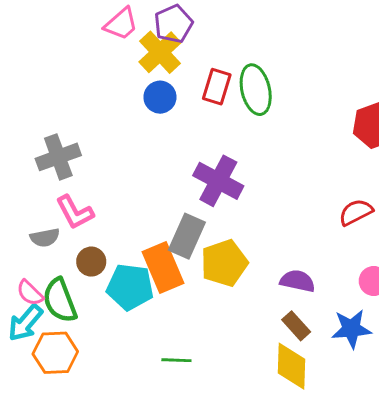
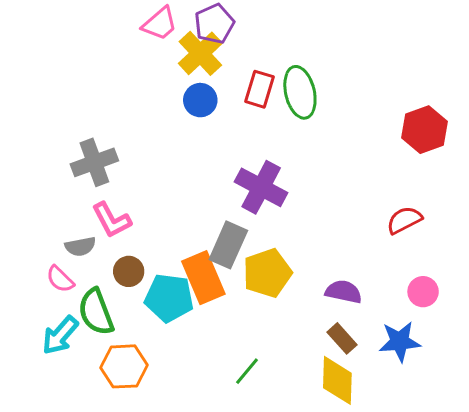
pink semicircle: (30, 293) -> (60, 279), moved
orange hexagon: (55, 353) -> (124, 366), moved
green line: (176, 360) -> (247, 371), moved, turned -52

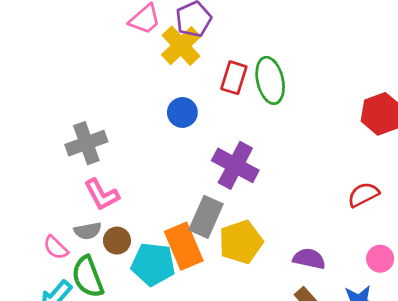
blue circle: (200, 100) -> (182, 112), moved
gray semicircle: (80, 246) -> (88, 231), moved

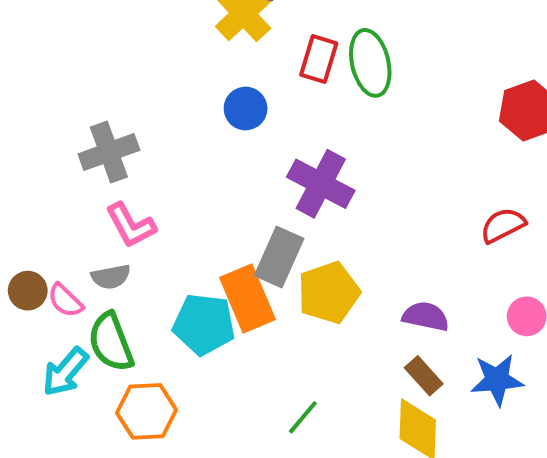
brown circle: (117, 241) -> (28, 291), moved

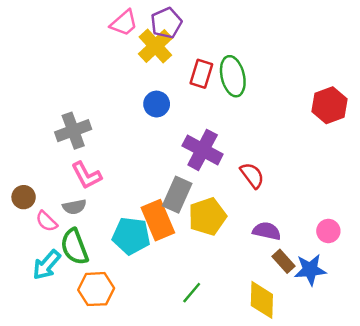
red semicircle: (503, 225) -> (252, 175), moved, turned 80
brown circle: (28, 291) -> (24, 197), moved
brown rectangle: (424, 376) -> (284, 261), moved

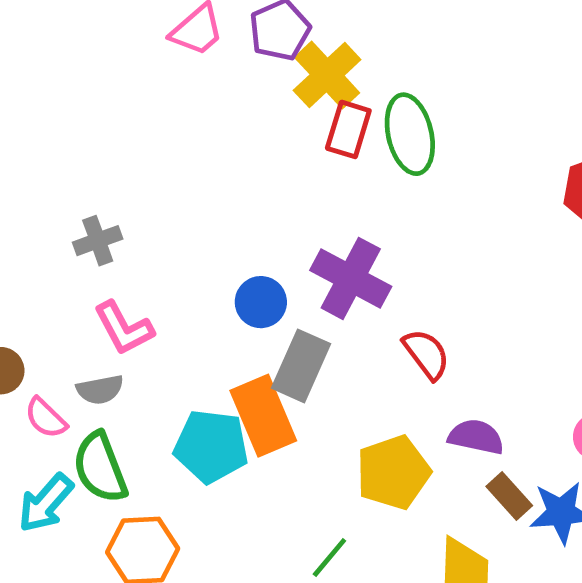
yellow cross: (155, 46) -> (327, 75), moved
blue circle: (157, 104) -> (261, 302), moved
gray cross: (73, 131) -> (98, 241), size x0.7
red semicircle: (252, 175) -> (426, 354), moved
yellow pentagon: (207, 216) -> (393, 472), moved

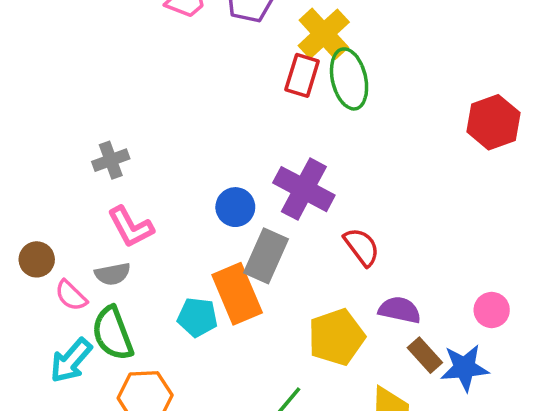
yellow cross: (327, 75) -> (324, 34), moved
cyan pentagon: (211, 446) -> (197, 317), size x0.7

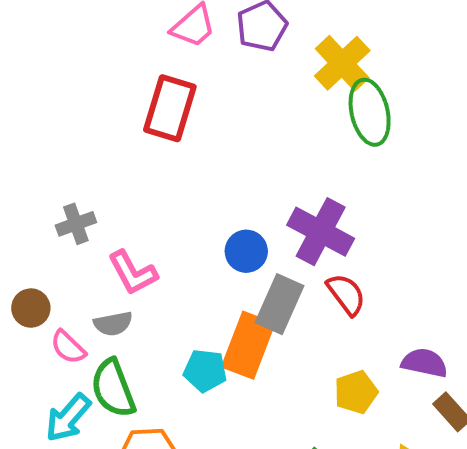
red rectangle: (302, 75) -> (170, 108), moved, size x1.4
gray cross: (111, 160) -> (76, 224), moved
red semicircle: (362, 247) -> (346, 294), moved
orange rectangle: (237, 294) -> (248, 345), turned 44
yellow pentagon: (336, 337) -> (356, 392), size x0.7

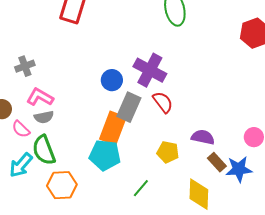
pink L-shape: (133, 273) -> (40, 97), moved, turned 148
cyan pentagon: (205, 371) -> (105, 155), moved, size x1.4
yellow pentagon: (356, 392) -> (168, 152), turned 30

